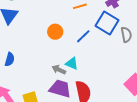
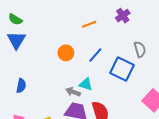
blue square: (107, 23) -> (122, 69), moved

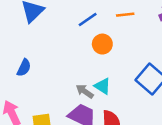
orange circle: (66, 53) -> (102, 44), moved
blue line: (95, 55) -> (88, 20), moved

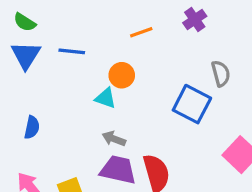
blue line: (88, 20) -> (72, 51), moved, turned 54
cyan triangle: (103, 86) -> (105, 98), moved

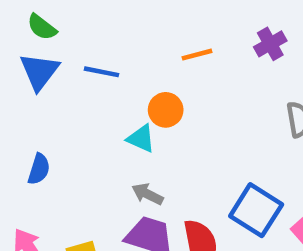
blue square: (192, 104) -> (256, 210), moved

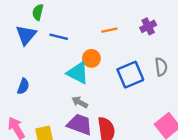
green semicircle: (42, 27) -> (38, 12), moved, turned 63
cyan triangle: (141, 139) -> (78, 73), size x1.5
blue square: (256, 210) -> (130, 75), moved, turned 32

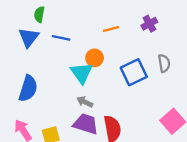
cyan triangle: (78, 73) -> (82, 73), turned 30
blue semicircle: (23, 86) -> (28, 89), size x1.6

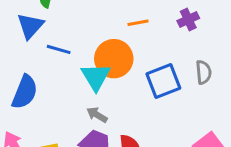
blue line: (61, 38) -> (59, 49), moved
orange circle: (95, 58) -> (114, 59), size x1.6

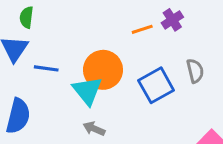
orange line: (138, 23) -> (142, 29), moved

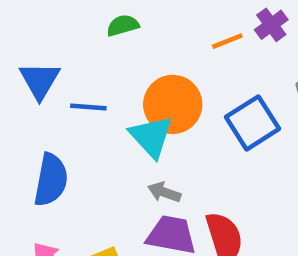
green semicircle: (26, 17) -> (123, 25), moved, turned 70

